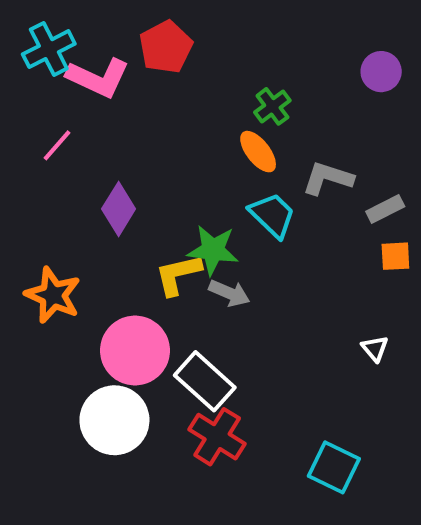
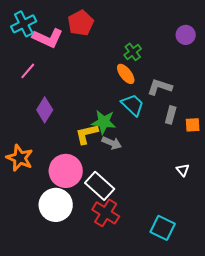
purple diamond: (119, 209) -> (45, 110), moved
gray rectangle: (385, 209) -> (171, 115), moved, turned -48
orange star: (53, 295) -> (20, 158), moved

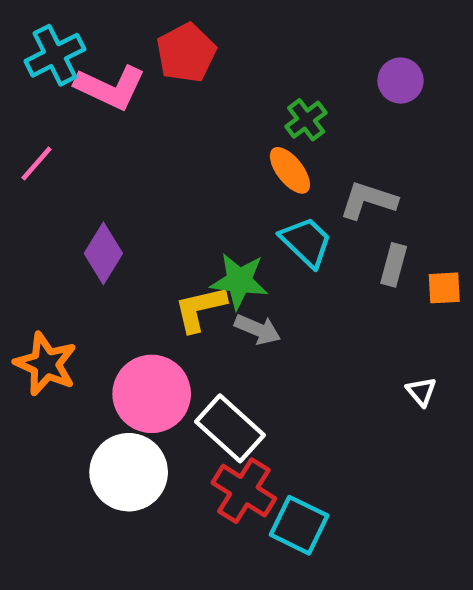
purple circle: (186, 35) -> (401, 81), moved
pink line: (28, 71) -> (36, 163), moved
cyan square: (163, 228) -> (299, 525), moved

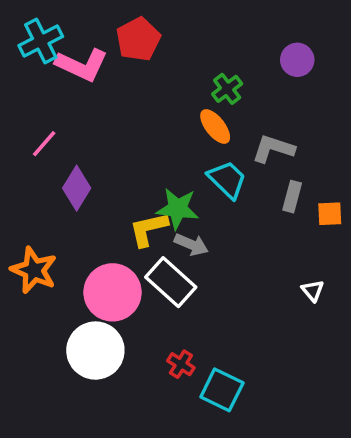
pink line: (36, 163) -> (44, 144), moved
white rectangle: (230, 428) -> (171, 282), moved
red cross: (244, 491) -> (181, 364), size x0.6

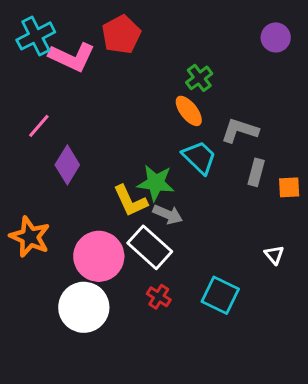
purple circle: (297, 60) -> (276, 37), moved
yellow L-shape: (148, 229) -> (130, 201), turned -102
red cross: (181, 364) -> (159, 297), moved
cyan square: (222, 390) -> (220, 295), moved

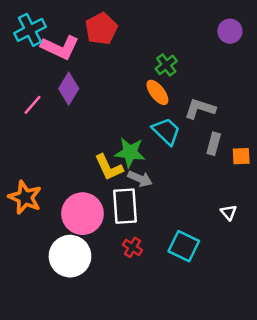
purple diamond: (67, 165) -> (69, 89), moved
white rectangle: (150, 247) -> (125, 206), turned 44

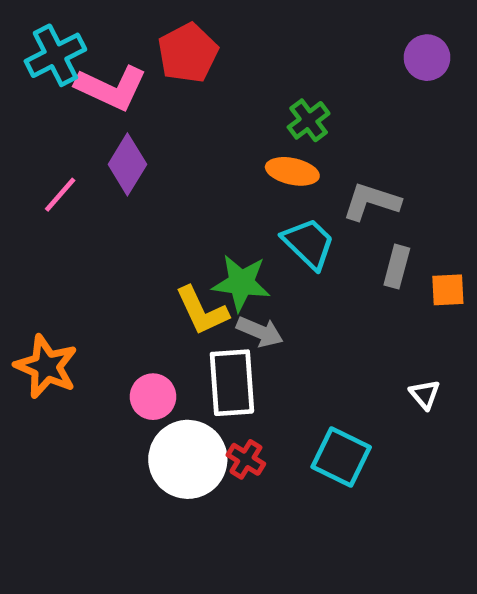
orange ellipse: (157, 92) -> (292, 171), turned -40
pink circle: (82, 214) -> (153, 397), size x0.6
white circle: (70, 256) -> (188, 459), moved

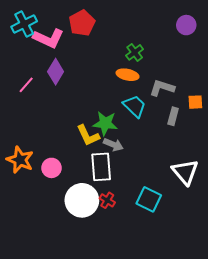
orange square: (448, 290) -> (195, 102), moved
white triangle: (425, 394) -> (185, 172), size x2.0
pink circle: (153, 397) -> (52, 168), moved

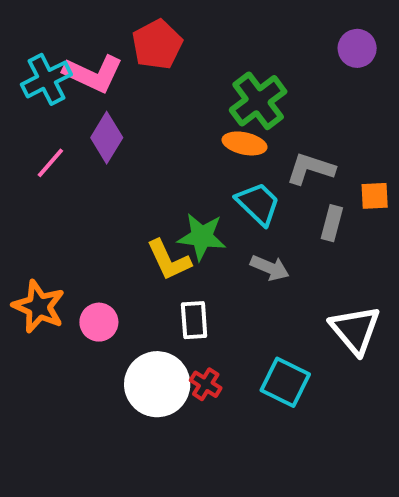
cyan cross: (24, 24) -> (46, 79), moved
green cross: (135, 52) -> (258, 101), size x1.6
gray arrow: (113, 145) -> (270, 268), moved
white rectangle: (101, 167) -> (194, 320), size x0.7

